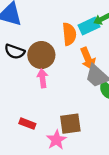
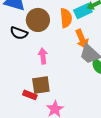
brown circle: (41, 55) -> (38, 20), moved
brown square: (70, 124) -> (41, 85), moved

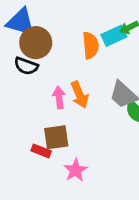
brown circle: (38, 20) -> (36, 43), moved
orange arrow: (82, 39) -> (80, 95), moved

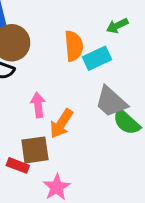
cyan rectangle: (114, 36) -> (97, 58), moved
orange arrow: (80, 95) -> (61, 124), moved, turned 56

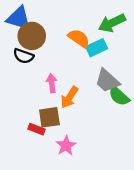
green arrow: (117, 26) -> (112, 23), size x1.6
orange semicircle: (74, 46) -> (79, 38), turned -50

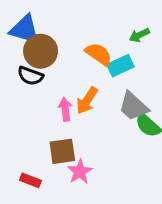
green arrow: (112, 23) -> (139, 35), size x0.6
orange arrow: (69, 97) -> (87, 101), moved
red rectangle: (36, 129) -> (30, 180), moved
pink star: (66, 146) -> (80, 172), moved

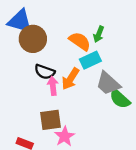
green arrow: (139, 35) -> (99, 34), moved, turned -42
cyan rectangle: (120, 66) -> (90, 60), moved
black semicircle: (30, 76) -> (45, 72), moved

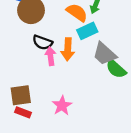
orange arrow: (70, 79) -> (68, 49), turned -30
brown square: (50, 120) -> (21, 95), moved

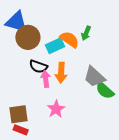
cyan rectangle: (87, 31) -> (55, 46), moved
pink star: (62, 106) -> (56, 109), moved

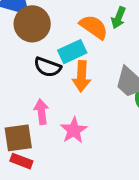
cyan rectangle: (55, 46) -> (72, 52), moved
pink arrow: (46, 79) -> (41, 112), moved

